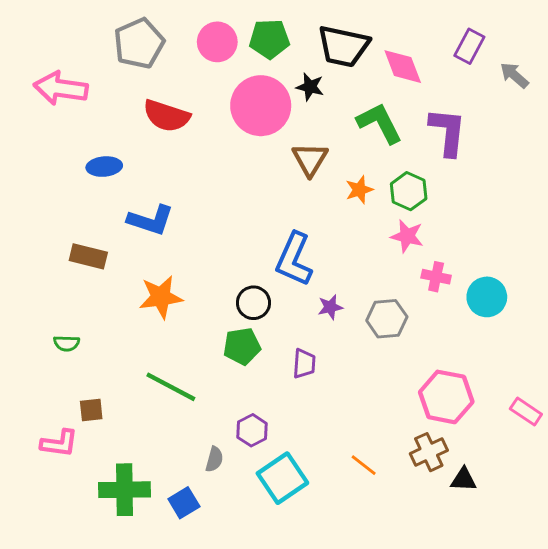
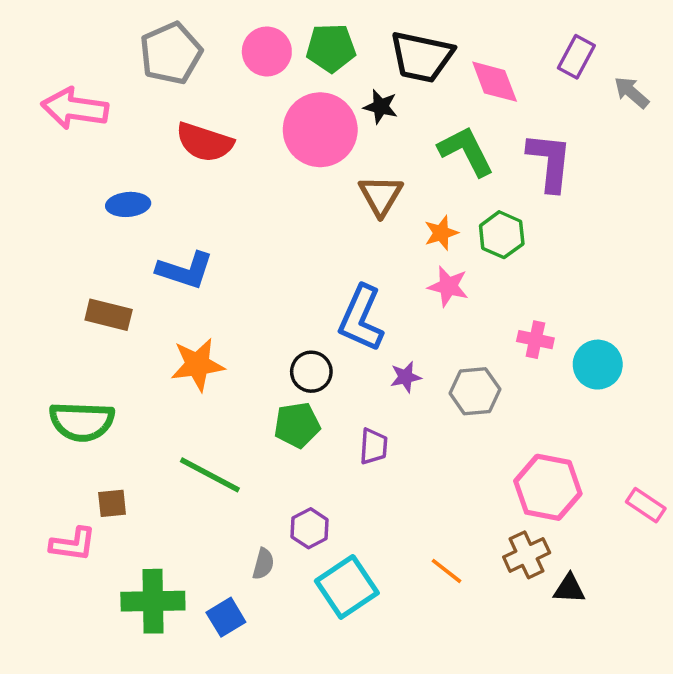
pink star: (407, 236) -> (448, 286), moved
green semicircle: (67, 343) -> (82, 421), size x2.0

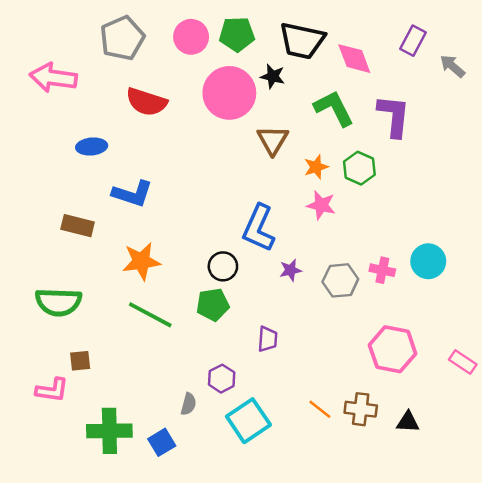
pink cross: (535, 340) -> (382, 270), moved
purple trapezoid: (374, 446) -> (268, 339), moved
green line: (210, 475) -> (150, 315), moved
brown cross: (527, 555) -> (361, 409), moved, turned 32

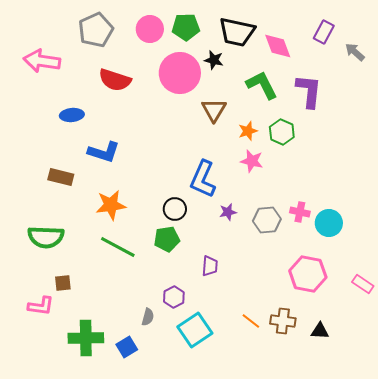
cyan circle: (428, 261) -> (329, 223), moved

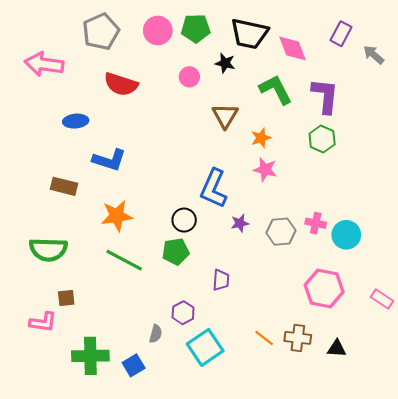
pink circle: (180, 73) -> (189, 77), size x0.5
green hexagon: (282, 132) -> (322, 139), moved

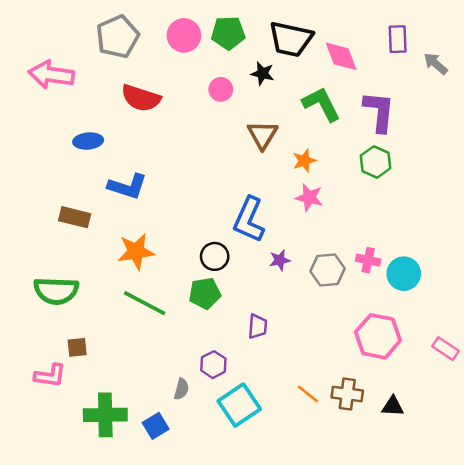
purple rectangle: (341, 34) -> (398, 39), turned -30

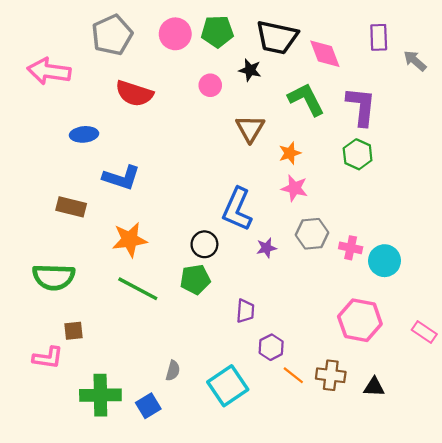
gray hexagon: (328, 270) -> (312, 234), moved
purple hexagon: (213, 365) -> (271, 347), moved

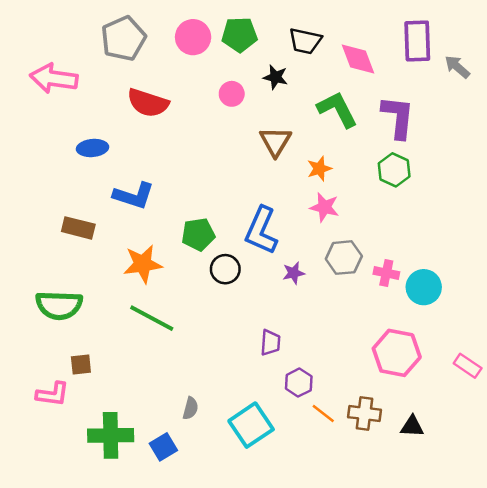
black trapezoid: (277, 37) -> (305, 41), size x0.7
purple rectangle: (379, 37) -> (417, 41), size x1.4
green pentagon: (195, 279) -> (198, 234), moved

